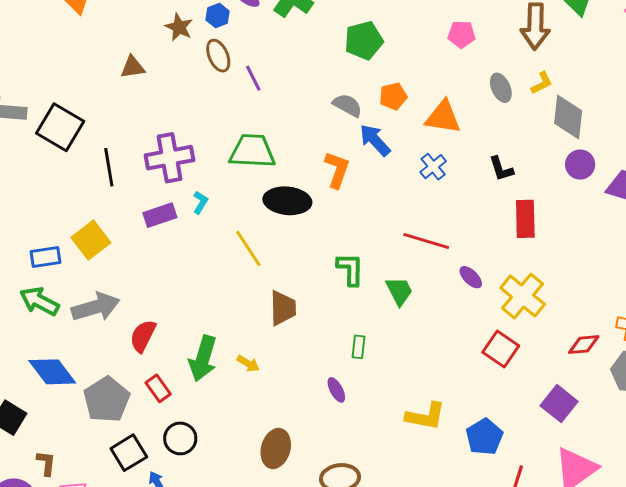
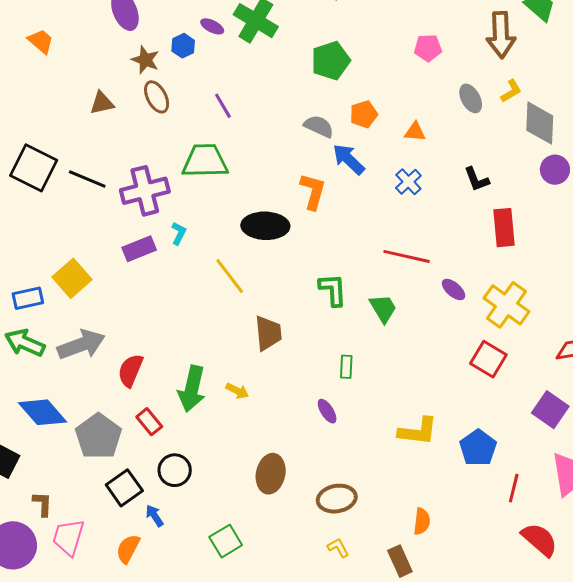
brown ellipse: (218, 56) -> (157, 97), moved
orange triangle: (443, 117) -> (415, 132), size x0.6
green trapezoid: (252, 151) -> (205, 161), moved
black line: (109, 167) -> (87, 179), moved, turned -54

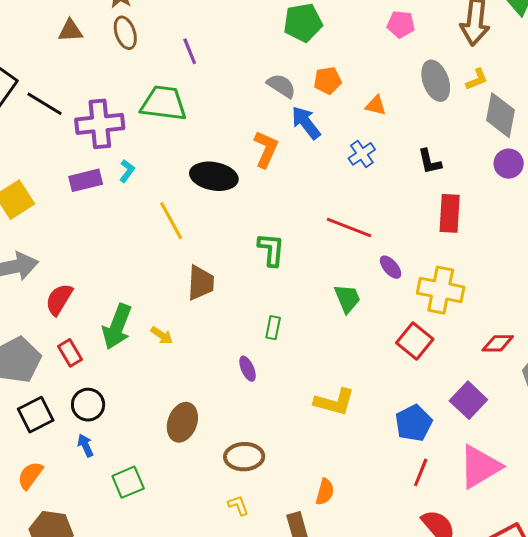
gray ellipse: (471, 98) -> (436, 81), size x1.4
yellow cross: (507, 305) -> (441, 290), turned -33
green trapezoid: (383, 308) -> (347, 298), moved
blue pentagon: (478, 448) -> (414, 423), moved
blue arrow: (155, 516) -> (85, 446), moved

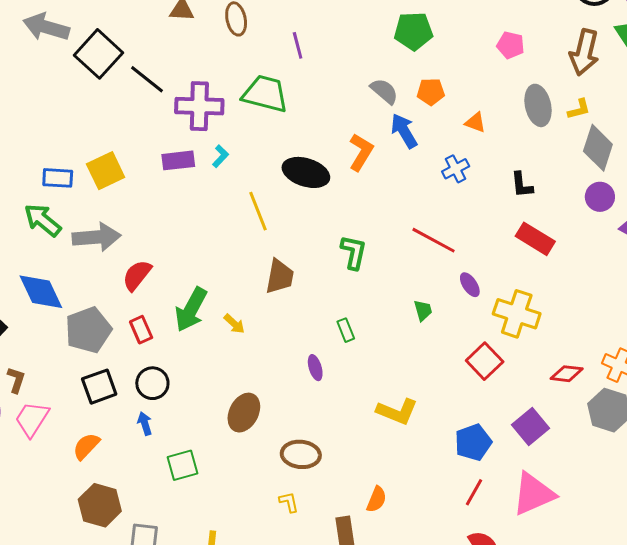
red rectangle: (450, 213) -> (535, 239), turned -69
green trapezoid: (347, 298) -> (423, 310), size x0.7
green rectangle: (273, 328) -> (346, 330), turned -40

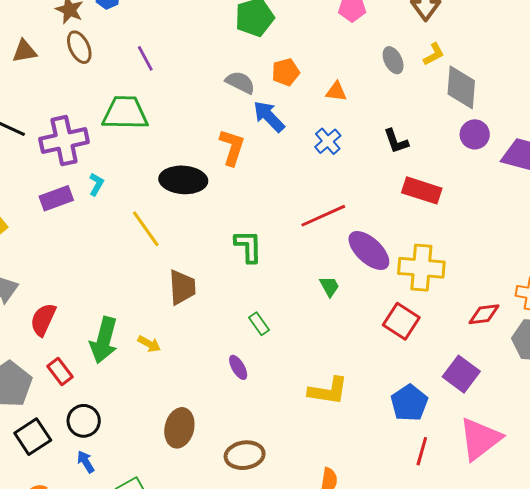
gray ellipse: (538, 105) -> (393, 60), size x0.7
red line: (434, 240) -> (323, 216), turned -39
purple ellipse: (470, 285) -> (369, 250), size x1.8

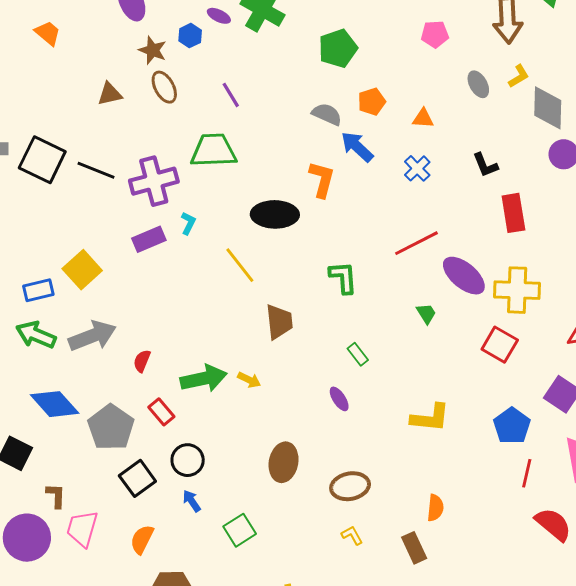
red rectangle: (422, 190) -> (513, 213), turned 66
red semicircle: (43, 320) -> (142, 361), size x0.7
green arrow: (104, 340) -> (204, 378), turned -114

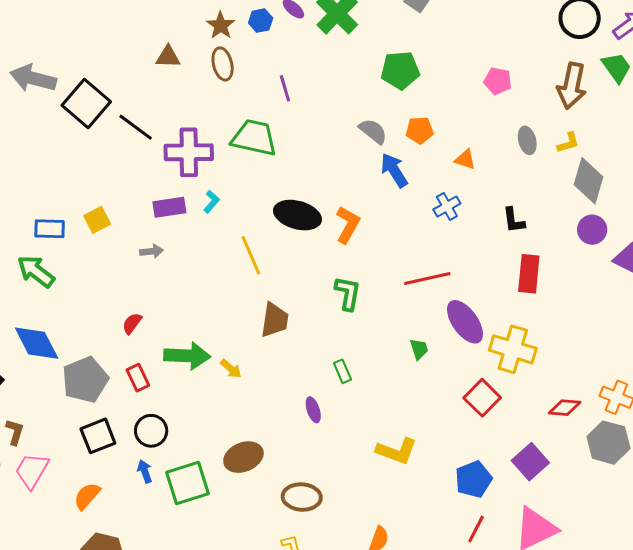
orange L-shape: (322, 179) -> (348, 225), moved
yellow square: (82, 270) -> (97, 220), size x0.7
gray arrow: (92, 336) -> (152, 251), moved, size x0.5
brown ellipse: (284, 462) -> (243, 457), turned 42
green square: (240, 530) -> (188, 483), moved, size x1.4

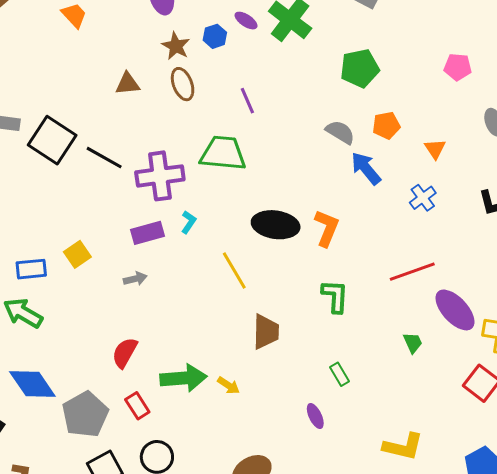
orange triangle: (465, 159) -> (435, 149), turned 45
red semicircle: (132, 323) -> (125, 353), size x1.4

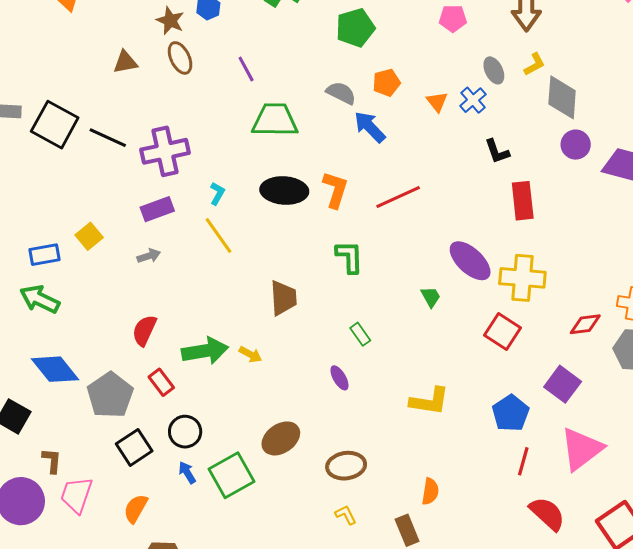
green trapezoid: (223, 153) -> (275, 120), moved
blue cross: (423, 198) -> (473, 100), moved
cyan L-shape: (189, 222) -> (217, 194), moved
yellow line: (234, 270) -> (218, 236), moved
red line: (412, 272) -> (398, 197), moved

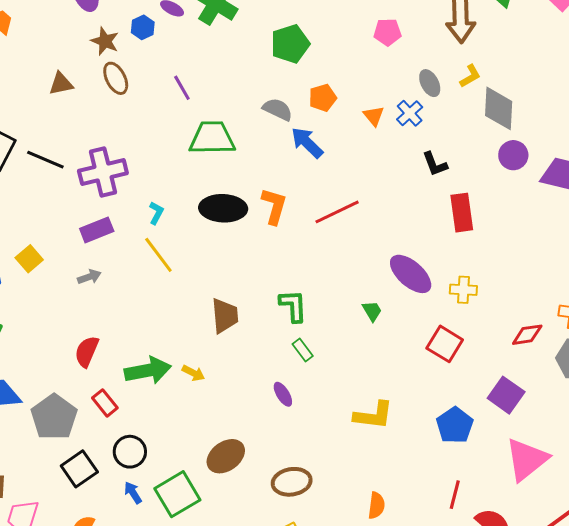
green L-shape: (349, 257) -> (293, 306), moved
yellow cross: (522, 278) -> (463, 290), size x0.6
red line: (523, 461) -> (455, 495), moved

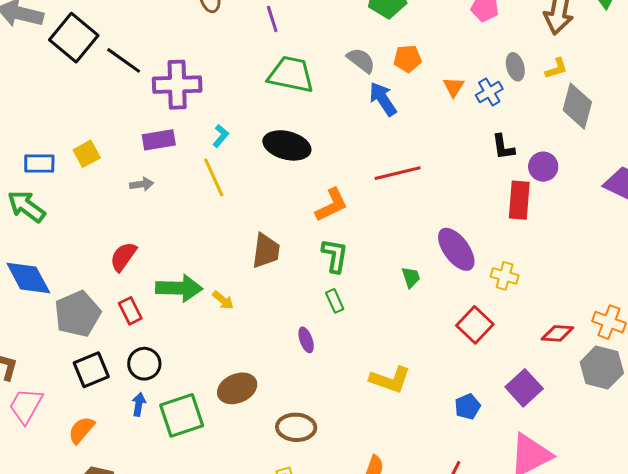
purple circle: (513, 155) -> (543, 167), moved
orange L-shape: (274, 206) -> (331, 205), moved, turned 36
blue pentagon: (455, 425) -> (468, 407), size x0.7
blue arrow: (133, 493) -> (139, 404), turned 30

